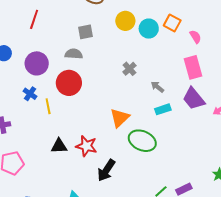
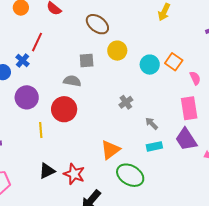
yellow circle: (125, 21) -> (117, 51), moved
purple circle: (37, 63) -> (27, 97), moved
blue cross: (30, 94) -> (23, 61), moved
black triangle: (59, 146) -> (47, 171), turned -30

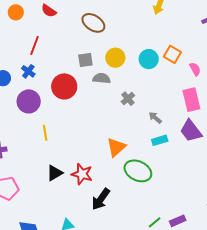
yellow circle: (117, 51) -> (115, 58), moved
blue cross: (23, 61) -> (28, 71), moved
gray semicircle: (72, 81) -> (102, 78), moved
red circle: (64, 109) -> (64, 86), moved

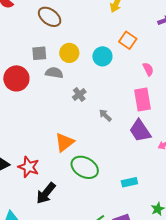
orange square: (172, 54) -> (128, 40), moved
cyan rectangle: (160, 140) -> (129, 182), moved

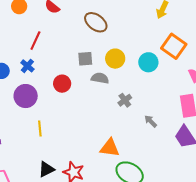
orange square: (128, 40) -> (174, 46), size x1.4
red circle: (16, 78) -> (62, 84), size x0.7
orange triangle: (64, 142) -> (110, 148), turned 45

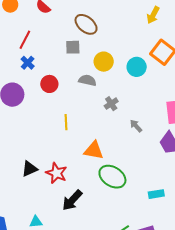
gray square: (85, 59) -> (73, 47), moved
blue cross: (27, 66) -> (28, 63), moved
yellow line: (40, 128) -> (66, 122), moved

